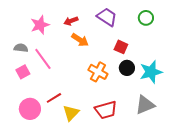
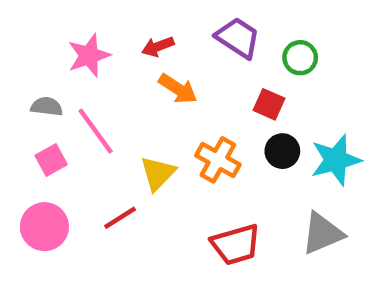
green circle: (146, 18) -> (300, 58), moved
pink circle: (30, 109) -> (44, 227), moved
yellow triangle: (71, 113) -> (158, 173), moved

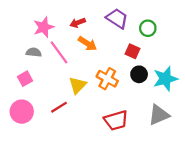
gray semicircle: (47, 107) -> (34, 52), moved
pink line: (96, 131) -> (59, 52), moved

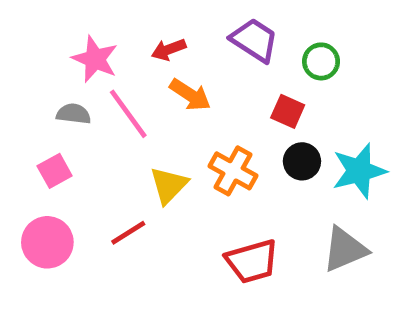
pink star: (44, 27) -> (95, 59), turned -30

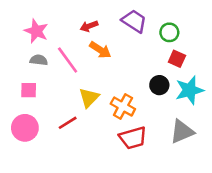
pink star: (95, 59) -> (36, 31), moved
red square: (288, 111) -> (177, 59), moved
pink square: (55, 171) -> (29, 90), turned 30
orange cross: (233, 171) -> (123, 106), moved

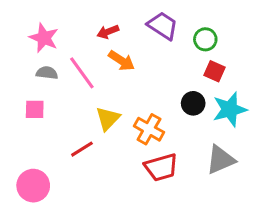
pink circle: (25, 128) -> (33, 186), moved

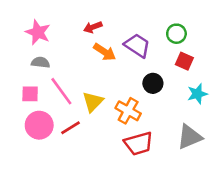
purple trapezoid: (163, 26) -> (137, 45), moved
pink line: (82, 73) -> (61, 91), moved
black circle: (193, 103) -> (153, 83), moved
cyan star: (230, 109) -> (197, 94), size x0.7
pink circle: (33, 186) -> (39, 125), moved

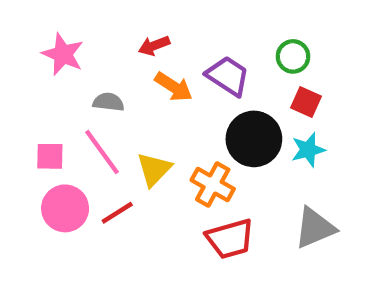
gray semicircle: (40, 62) -> (108, 102), moved
black circle: (153, 83) -> (254, 139), size x1.6
cyan star: (197, 94) -> (308, 150), moved

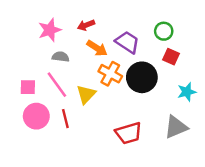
pink star: (63, 54) -> (50, 30), moved, turned 30
cyan star: (308, 150) -> (187, 92), moved
orange cross: (213, 185) -> (110, 74), moved
red line: (117, 213) -> (65, 119), turned -72

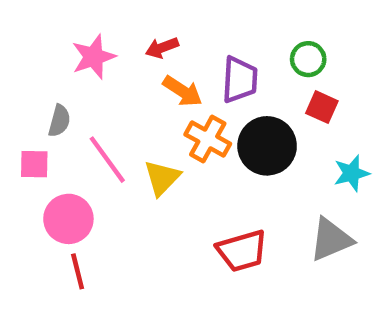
purple trapezoid: (127, 42) -> (240, 80), turned 60
gray semicircle: (61, 57) -> (59, 121), moved, turned 98
pink square: (28, 87) -> (34, 164), moved
red line: (65, 119) -> (78, 271), moved

